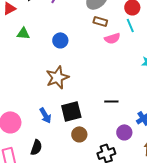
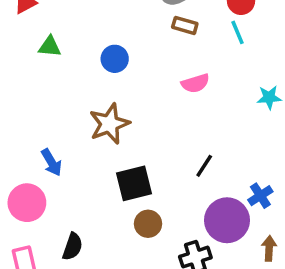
pink semicircle: (112, 38) -> (195, 83), moved
black line: (111, 101) -> (204, 166), turned -56
blue arrow: (45, 115) -> (51, 162), moved
purple circle: (124, 132) -> (227, 220), size x1.6

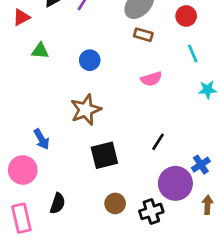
cyan line: (238, 32) -> (193, 53), moved
brown circle: (148, 224) -> (115, 203), moved

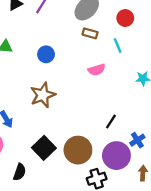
cyan line: (193, 53) -> (118, 45), moved
black line: (158, 142) -> (111, 121), moved
black square: (104, 155) -> (44, 148), moved, turned -30
brown circle: (115, 203) -> (78, 150), moved, size x1.6

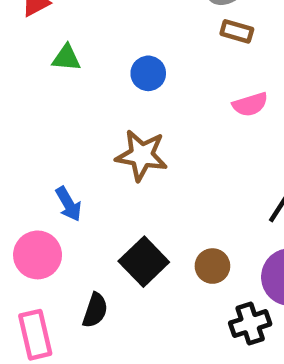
brown star: (43, 95) -> (142, 155), turned 30
brown circle: (78, 150) -> (212, 266), size x0.6

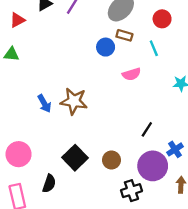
green triangle: (66, 58) -> (11, 54), moved
blue circle: (148, 73) -> (106, 47), moved
blue arrow: (69, 204) -> (44, 104), moved

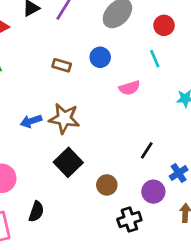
brown rectangle: (124, 35) -> (62, 65), moved
blue arrow: (44, 104) -> (31, 121), turned 102
black square: (75, 158) -> (68, 162), moved
purple circle: (153, 166) -> (153, 192), size x0.7

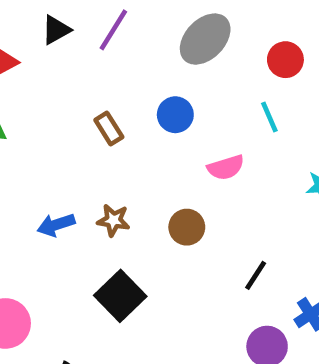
brown rectangle: (62, 65) -> (109, 128), turned 42
brown star: (64, 118) -> (113, 220), size x0.6
brown circle: (107, 185) -> (187, 227), moved

